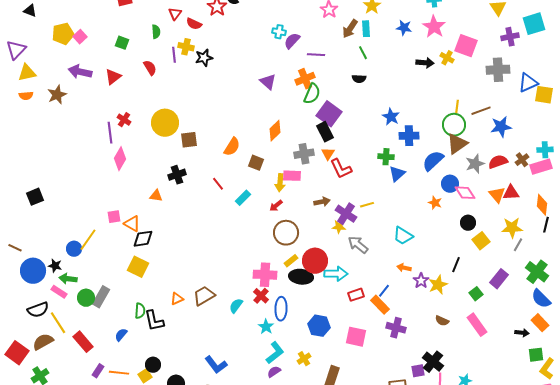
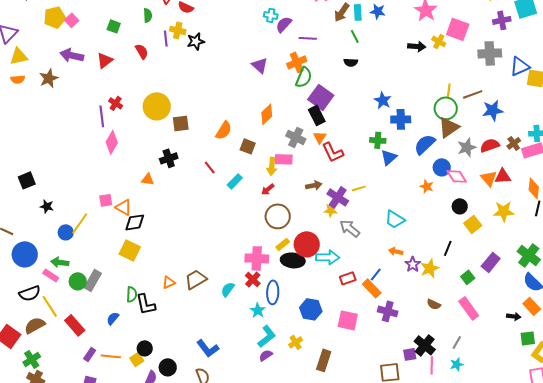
blue star: (404, 28) -> (378, 11), moved
gray cross: (304, 154) -> (296, 137), turned 36
gray line: (518, 245) -> (457, 342), moved
black star: (55, 266) -> (47, 206), moved

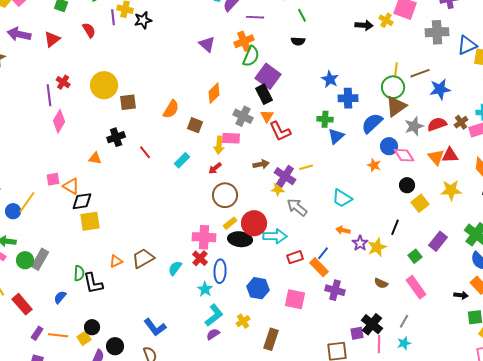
red line: (210, 167) -> (145, 152), moved
yellow square: (130, 250) -> (90, 221), moved, turned -35

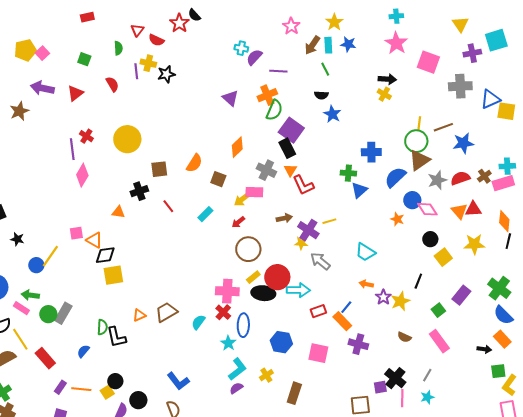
yellow cross: (386, 20) -> (384, 94), moved
blue star: (330, 79) -> (332, 114), moved
brown square: (128, 102) -> (159, 169), moved
yellow arrow: (219, 145) -> (242, 199), turned 48

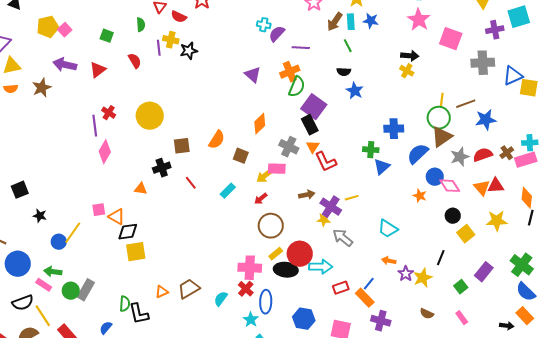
pink rectangle: (439, 341) -> (462, 318), size x0.6

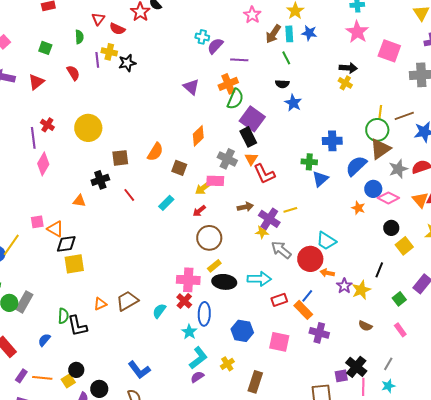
pink diamond: (450, 186) -> (388, 198), turned -30
red circle: (300, 254) -> (310, 259), moved

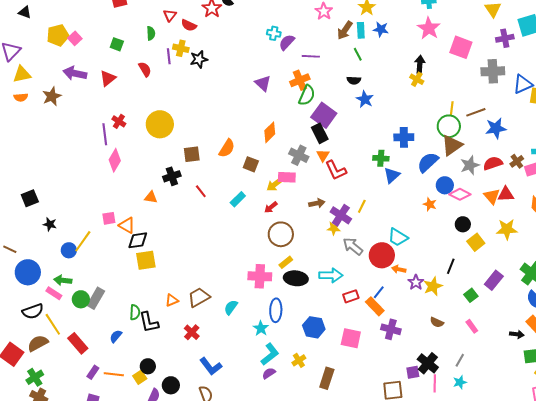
black arrow: (348, 68) -> (420, 64), turned -90
yellow line: (290, 210) -> (362, 206), turned -48
red cross: (184, 301) -> (192, 332), moved

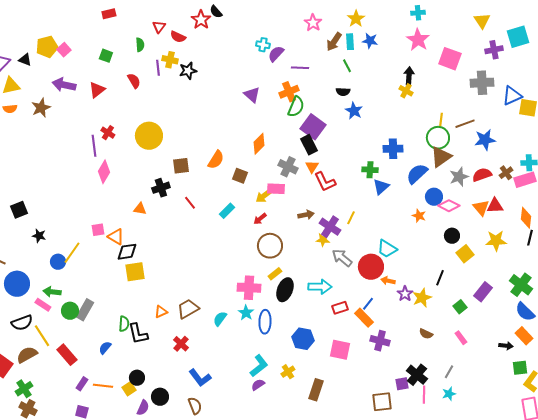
black triangle: (25, 12) -> (25, 60), moved
black ellipse: (296, 278) -> (285, 290), turned -75
cyan star: (261, 328) -> (246, 313), moved

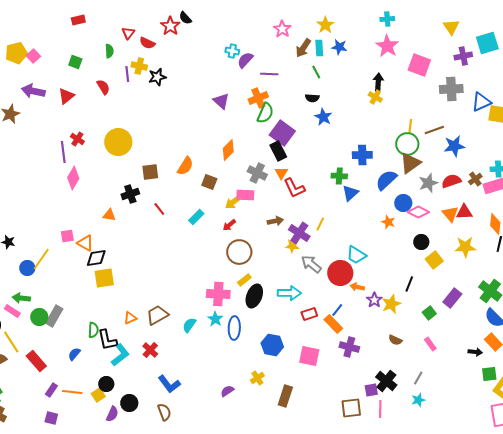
cyan L-shape: (259, 366) -> (120, 355), moved
pink line: (424, 395) -> (380, 409), moved

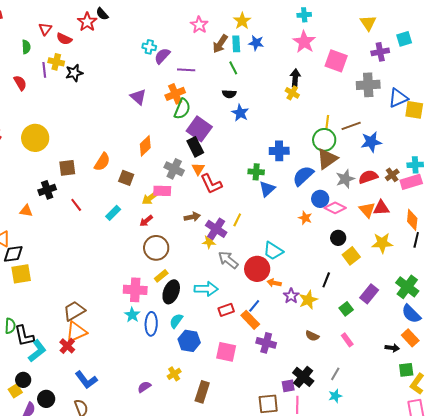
cyan square: (487, 43) -> (404, 39), size x0.7
orange triangle: (130, 318) -> (76, 332), moved, size x1.6
cyan semicircle: (189, 325) -> (176, 321), moved

